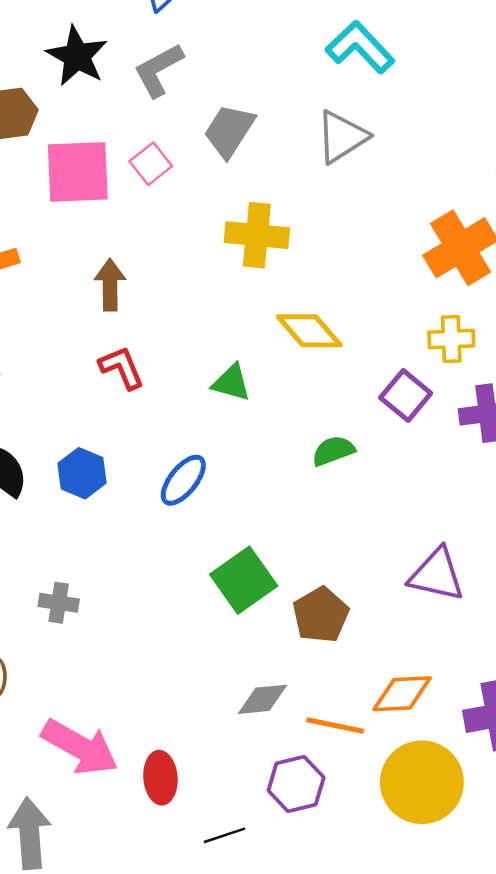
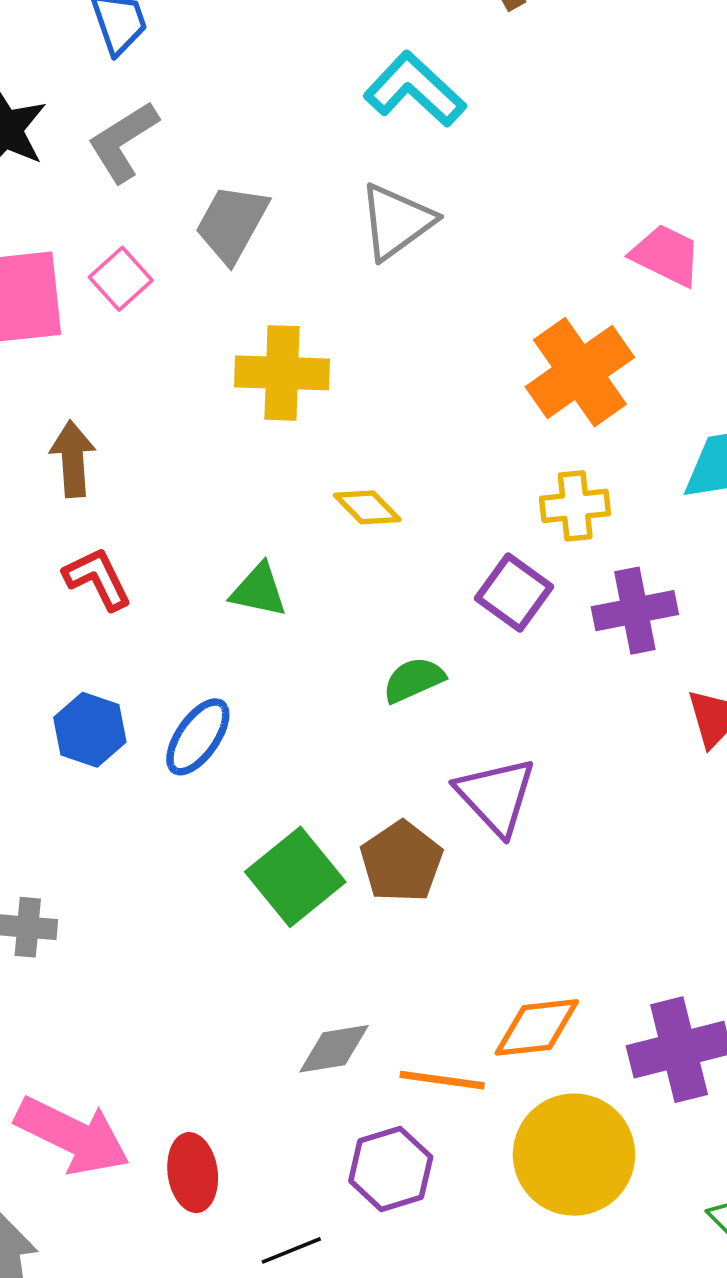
yellow diamond: (309, 331) -> (367, 507), size x0.7
blue hexagon: (82, 473) -> (90, 730), moved
purple triangle: (437, 575) -> (496, 796), moved, turned 38
brown pentagon: (321, 615) -> (402, 862), moved

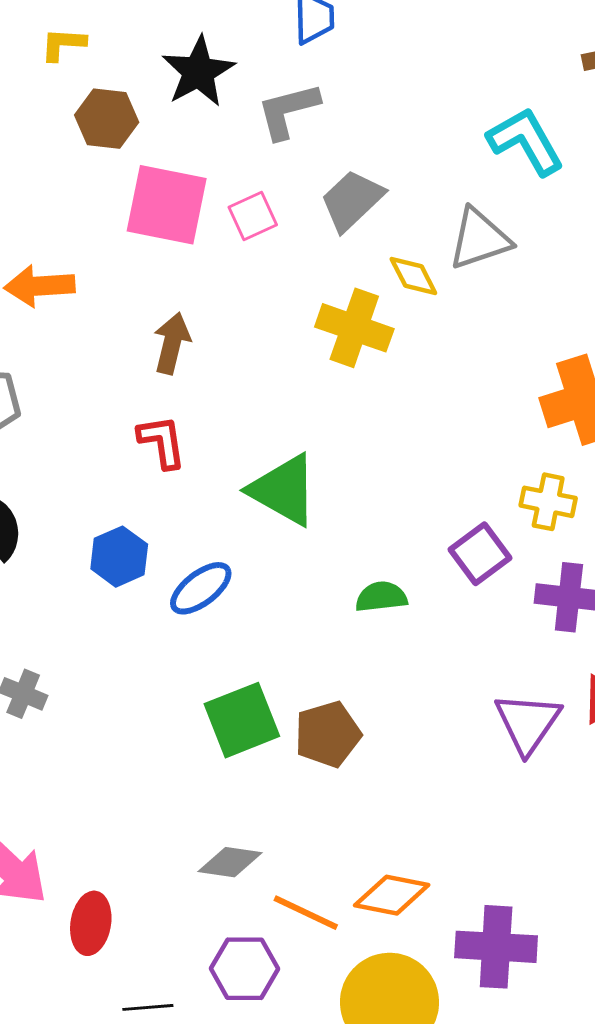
yellow diamond: (367, 507) -> (413, 276), moved
green triangle: (259, 590) -> (283, 490), size x1.6
purple triangle: (496, 796) -> (528, 723), moved

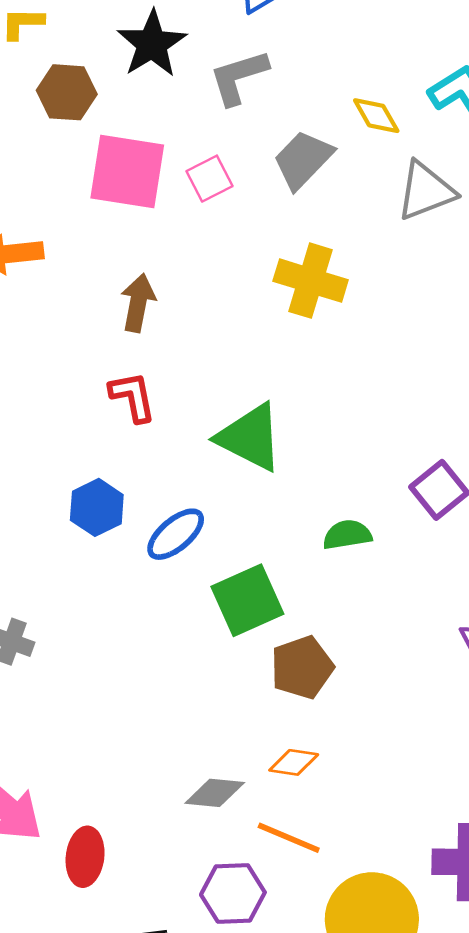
yellow diamond: (413, 276) -> (376, 116), moved
green square: (242, 720) -> (247, 600), moved
orange diamond: (392, 895) -> (294, 762), moved, size x0.7

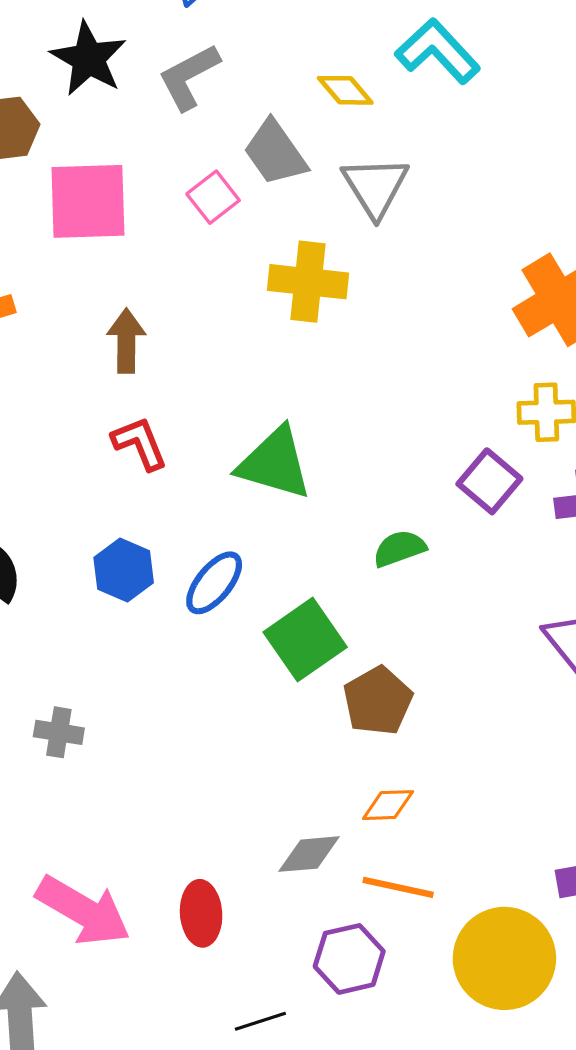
gray trapezoid: (303, 160) -> (275, 153), turned -68
pink square: (209, 179) -> (213, 197), moved
gray triangle: (426, 191) -> (375, 187), moved, turned -30
red ellipse: (85, 857) -> (201, 913), moved

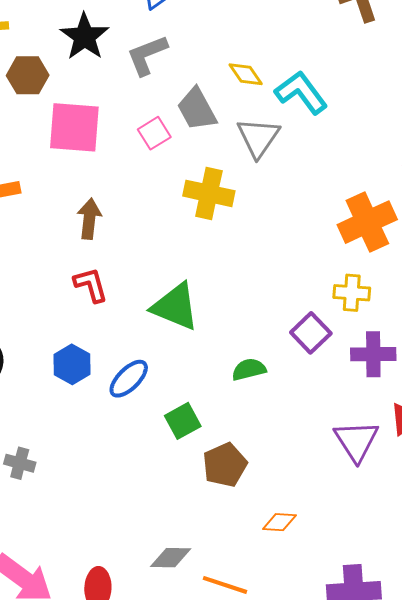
cyan L-shape: (438, 51) -> (301, 93), moved
green square: (305, 640) -> (183, 421), size x0.7
orange diamond: (388, 805) -> (279, 522), moved

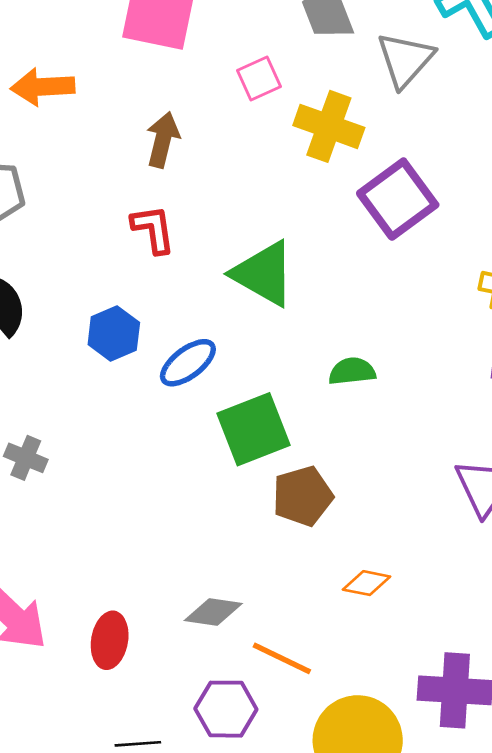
pink square: (154, 133) -> (259, 79), moved
purple square: (311, 333) -> (398, 199), moved, size x1.4
green square: (183, 421) -> (254, 429), size x1.5

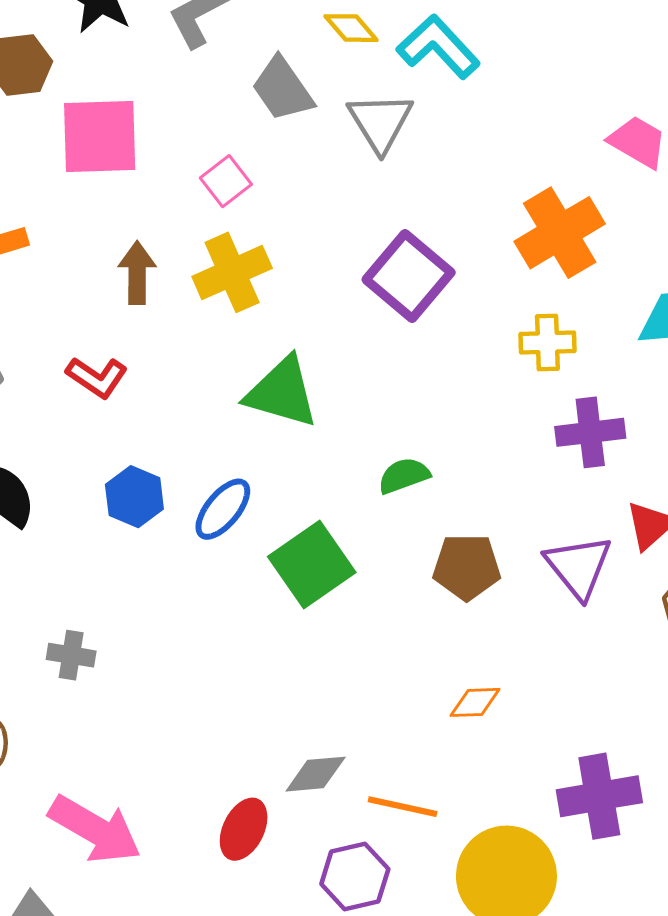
yellow cross: (329, 126) -> (232, 272), moved, turned -30
red L-shape: (153, 229) -> (97, 377), moved, turned 146
brown pentagon: (303, 496) -> (467, 567), moved, turned 30
red ellipse: (110, 640) -> (244, 829), moved, turned 30

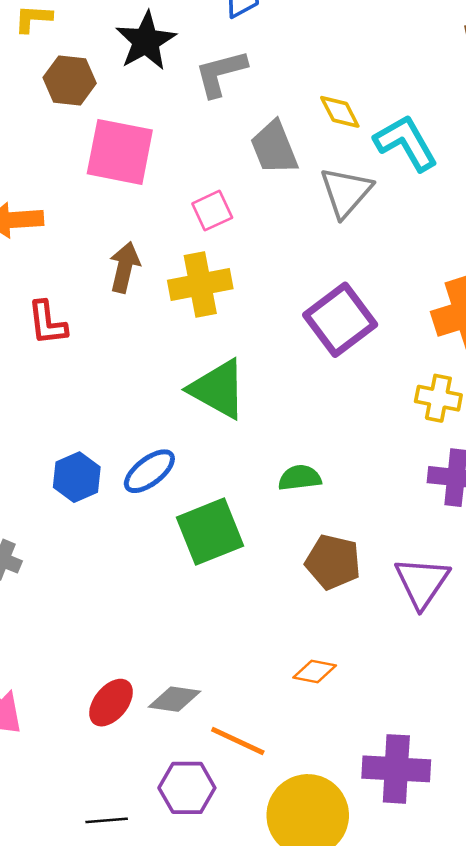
red L-shape: (97, 377) -> (47, 323), moved, turned 36
blue hexagon: (134, 497) -> (77, 477), moved
red ellipse: (244, 829) -> (111, 703), moved

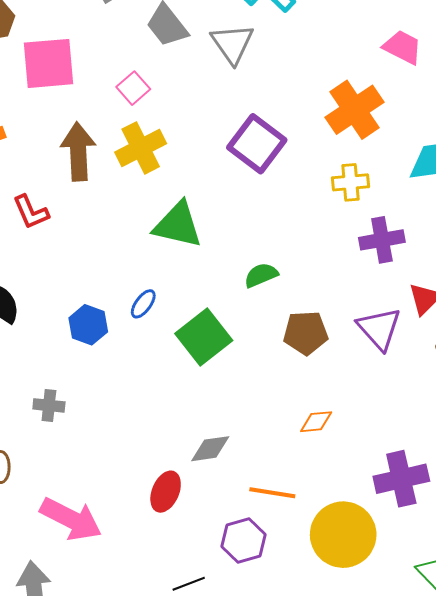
brown arrow: (125, 267) -> (78, 152), size x1.4
blue ellipse: (149, 471) -> (143, 304), size x0.7
gray diamond: (175, 699) -> (210, 449), moved

